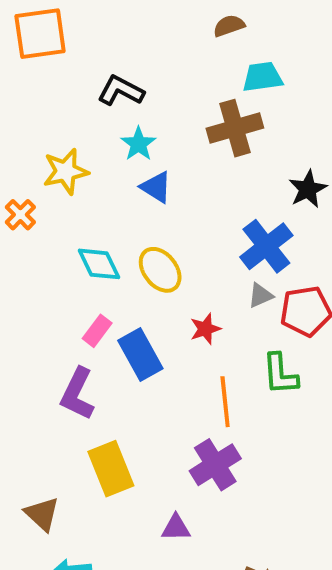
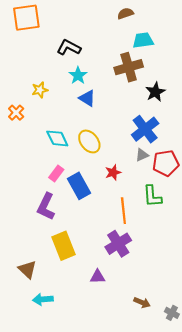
yellow star: (66, 171) -> (40, 90), size x0.7
black star: (308, 189) -> (155, 92), moved

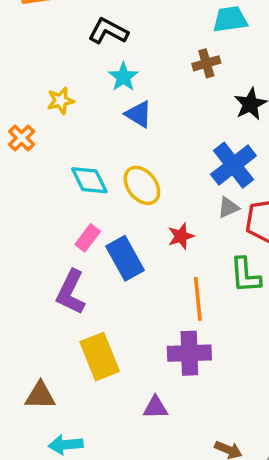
brown cross: (129, 67) -> (206, 63), size x0.6
purple cross: (118, 244) -> (189, 353), turned 30
brown triangle: (27, 269) -> (40, 396), turned -42

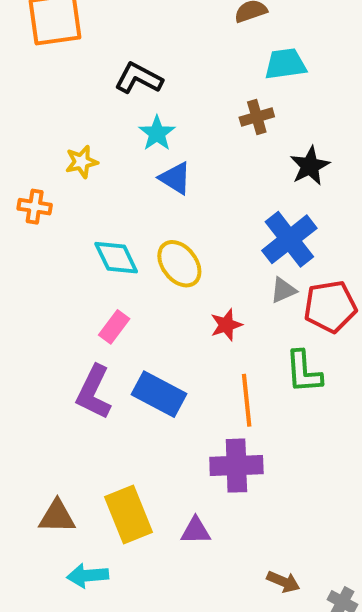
orange cross: (22, 138) -> (35, 207), turned -36
blue rectangle: (125, 258) -> (159, 394), moved, turned -33
yellow rectangle: (100, 357) -> (128, 514), moved

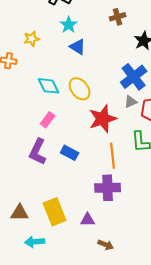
red star: (226, 325) -> (103, 119), size x1.8
blue rectangle: (159, 394) -> (70, 153), size x0.7
brown arrow: (283, 582) -> (106, 245), moved

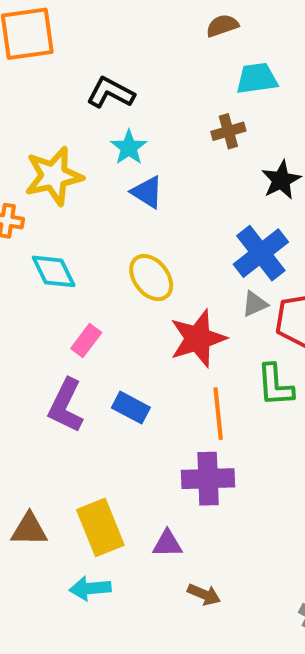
yellow star: (32, 39) -> (54, 176), size x1.8
cyan diamond: (49, 86) -> (54, 271), moved
cyan arrow: (35, 242) -> (90, 588), moved

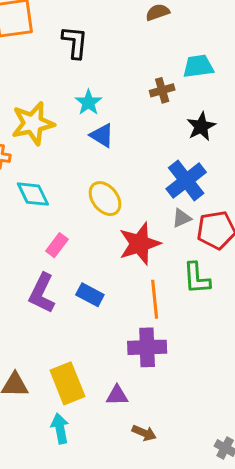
cyan trapezoid: (257, 78) -> (198, 66), moved
black L-shape: (111, 93) -> (75, 42), moved, turned 68
cyan arrow: (90, 588) -> (60, 428), turned 84

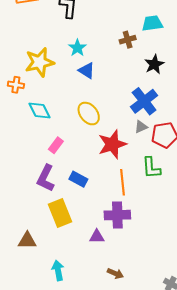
yellow rectangle: (67, 383) -> (60, 213), moved
purple triangle: (117, 395) -> (97, 237), moved

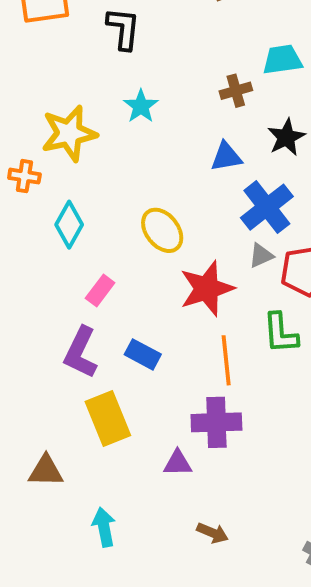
blue triangle: (87, 70) -> (226, 157), moved, turned -42
cyan diamond: (39, 110) -> (69, 225), turned 55

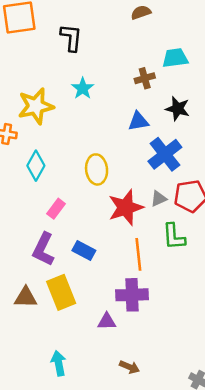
black star: (286, 137) -> (178, 109), turned -30
yellow ellipse: (162, 230) -> (97, 169), turned 32
gray triangle: (261, 256) -> (159, 199), moved
brown triangle: (46, 471) -> (26, 297), moved

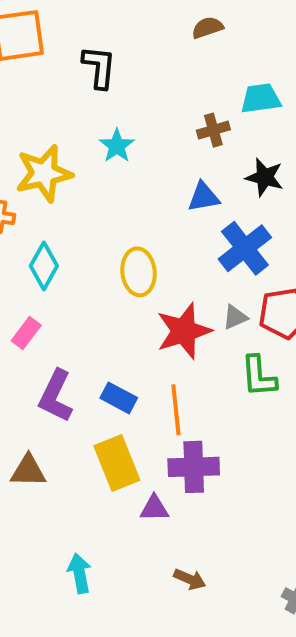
pink rectangle: (56, 209) -> (26, 333), moved
orange line: (138, 254) -> (176, 410), moved
yellow rectangle: (61, 292) -> (117, 463), moved

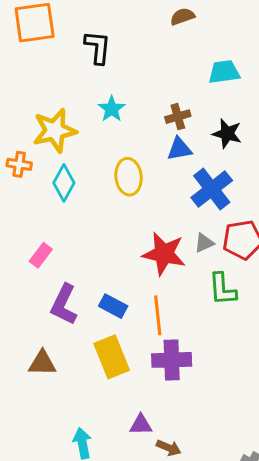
brown cross: (213, 130) -> (178, 117), moved
cyan diamond: (44, 266) -> (64, 183), moved
yellow ellipse: (139, 272) -> (129, 177), moved
red star: (184, 331) -> (164, 254), turned 30
purple triangle: (154, 508) -> (141, 425), moved

